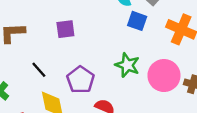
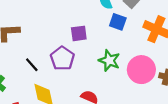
purple square: (65, 29) -> (79, 33), moved
purple pentagon: (81, 80) -> (62, 58), moved

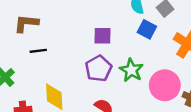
purple pentagon: (62, 58) -> (98, 68), moved
black line: (32, 65) -> (38, 51), moved, turned -64

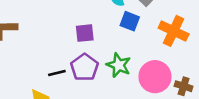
black line: (38, 51) -> (57, 73), moved

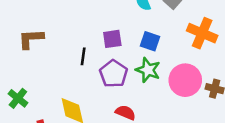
blue square: (130, 21) -> (150, 41), moved
black line: (57, 73) -> (83, 56), moved, turned -66

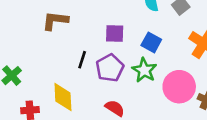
brown L-shape: (31, 39) -> (55, 21), moved
black line: (83, 56) -> (82, 60), moved

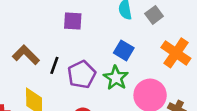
brown L-shape: (55, 21) -> (26, 55), moved, turned 36
purple square: (115, 34) -> (73, 21), moved

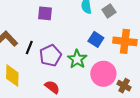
blue square: (124, 50) -> (96, 39), moved
orange cross: (176, 53) -> (125, 41), turned -30

